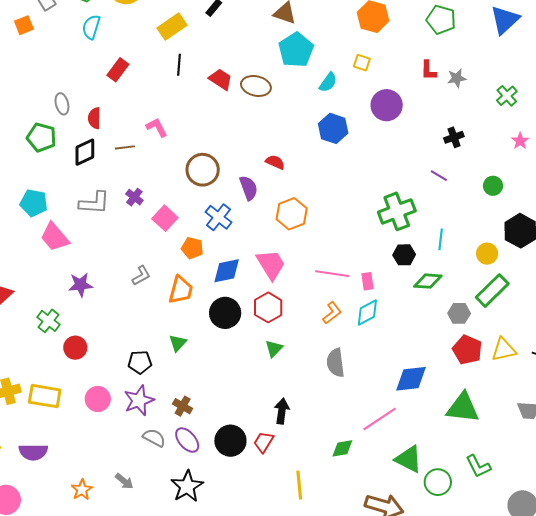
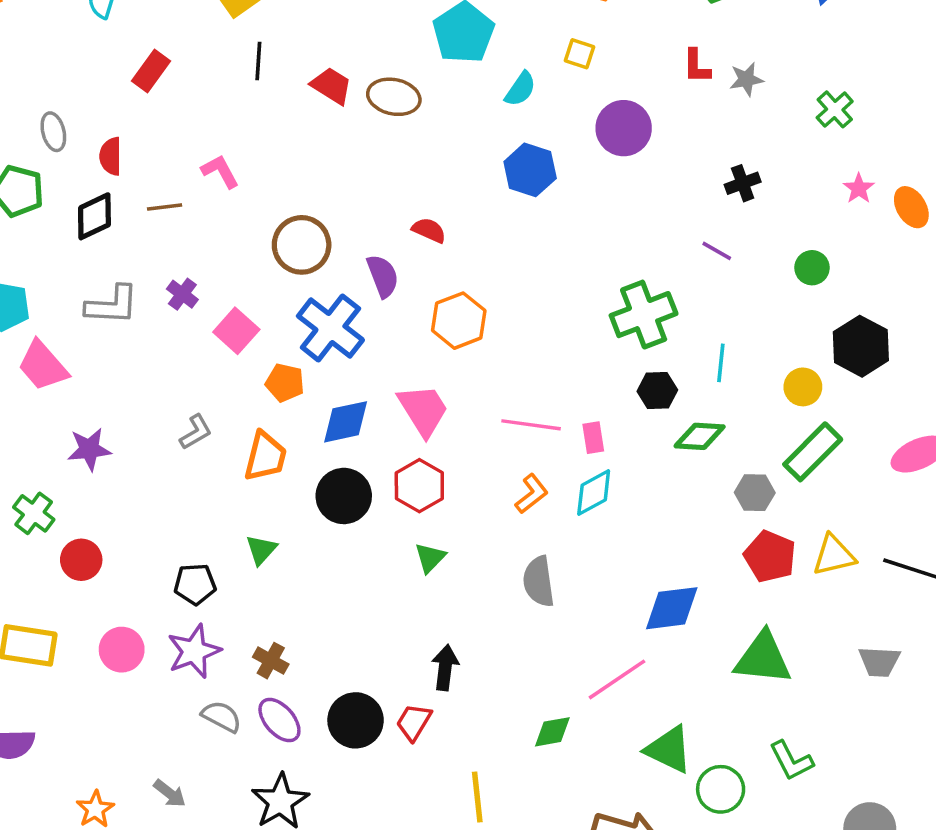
blue cross: (219, 217) -> (330, 328), size x1.4

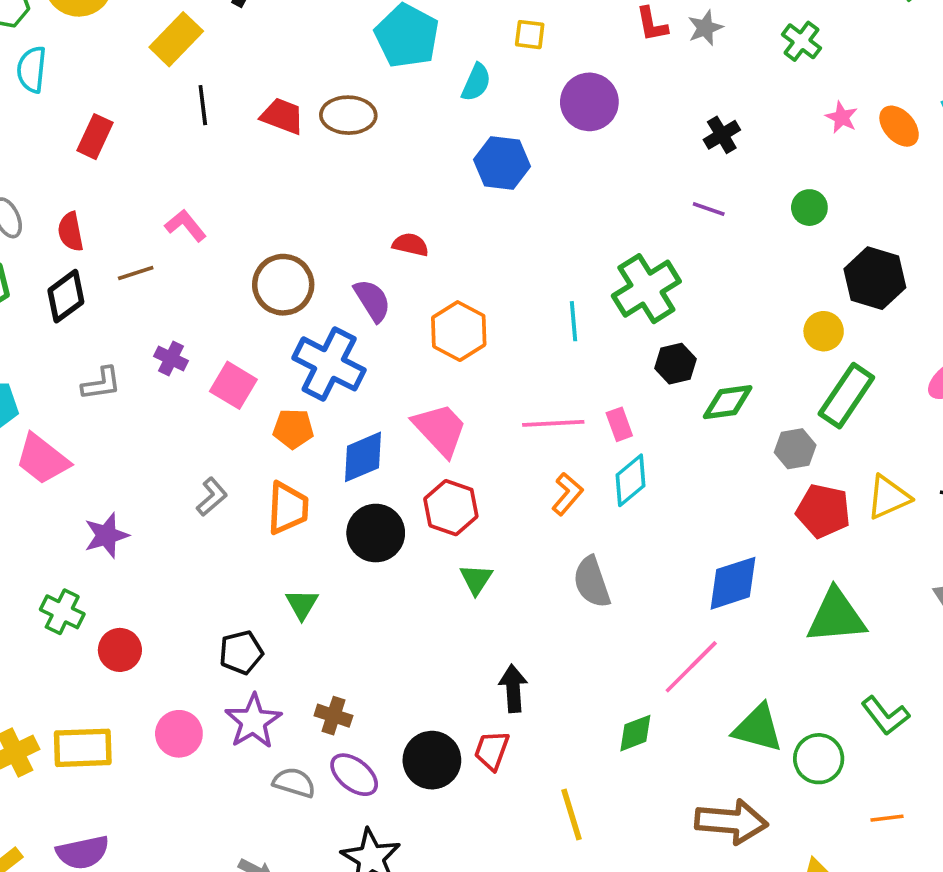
gray L-shape: (112, 305) -> (101, 384), size x0.7
cyan line: (721, 363) -> (574, 321), moved

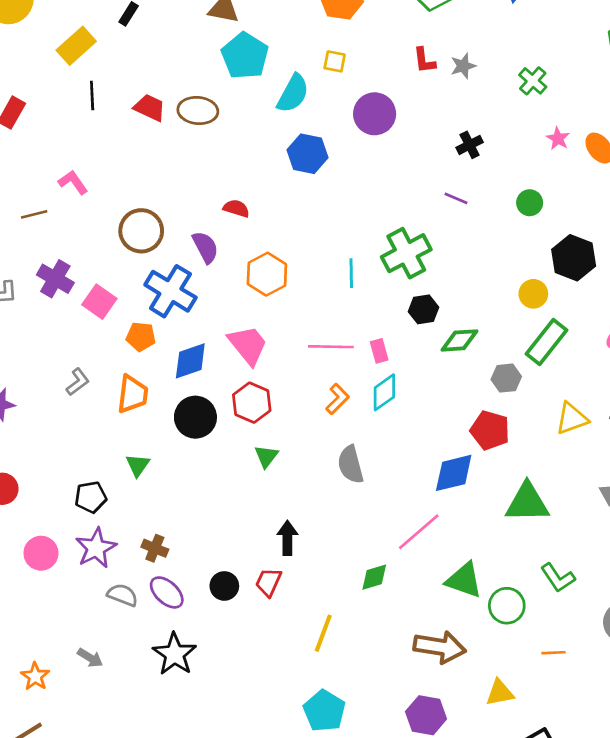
cyan semicircle: (476, 82) -> (293, 93), size x1.4
purple cross: (171, 359) -> (55, 279), size x1.5
red pentagon: (823, 511) -> (490, 430), moved
black circle: (432, 760) -> (224, 586), size x0.7
yellow line: (571, 814) -> (323, 633), turned 33

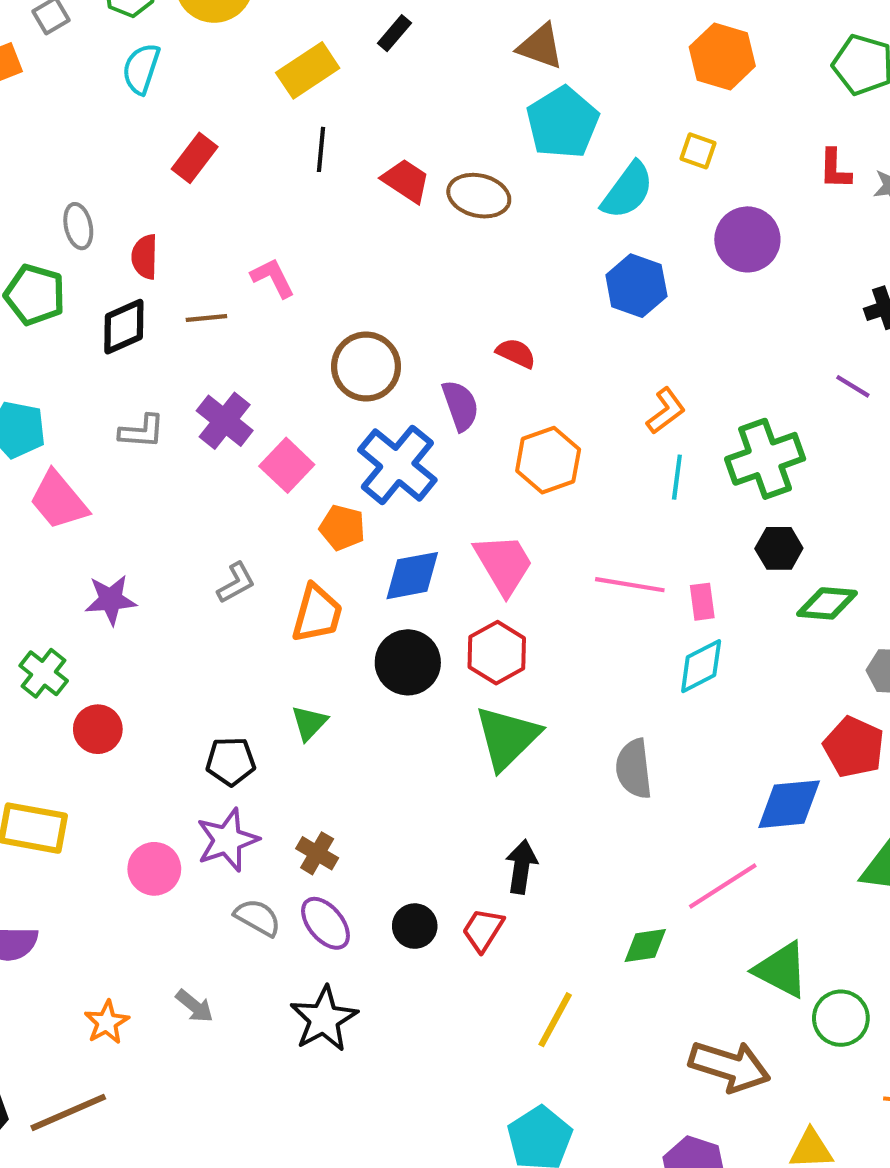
orange L-shape: (337, 399) -> (666, 411), moved
green triangle: (266, 456) -> (507, 738), size x1.8
pink circle: (41, 553) -> (154, 869), moved

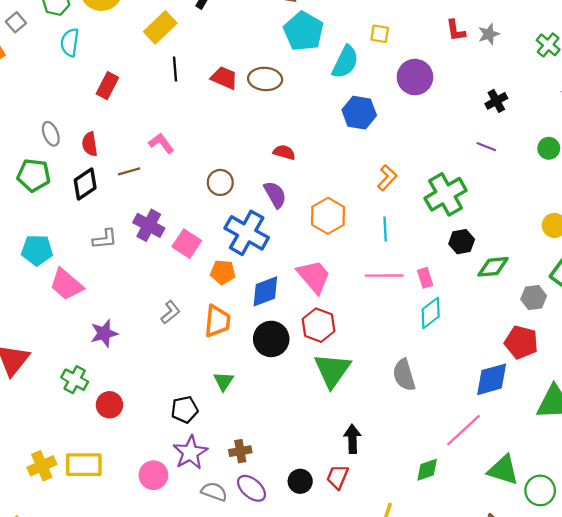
red semicircle: (516, 353) -> (284, 152), moved
brown circle: (366, 367) -> (220, 182), size x0.7
cyan line: (677, 477) -> (385, 229), moved
brown cross: (317, 853) -> (240, 451), turned -30

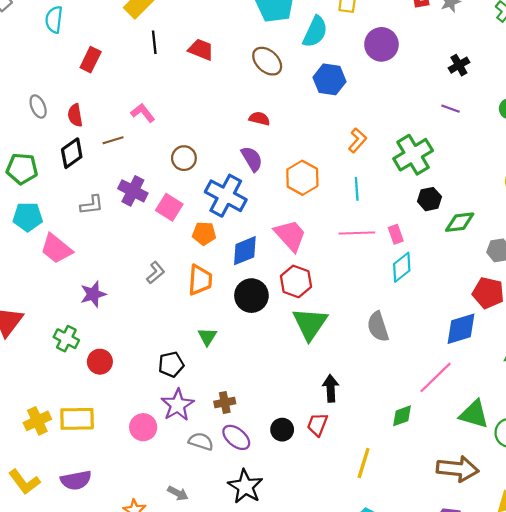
brown ellipse: (265, 79) -> (267, 61), moved, turned 40
green pentagon: (34, 175) -> (22, 169), moved
brown circle: (220, 182) -> (184, 158), moved

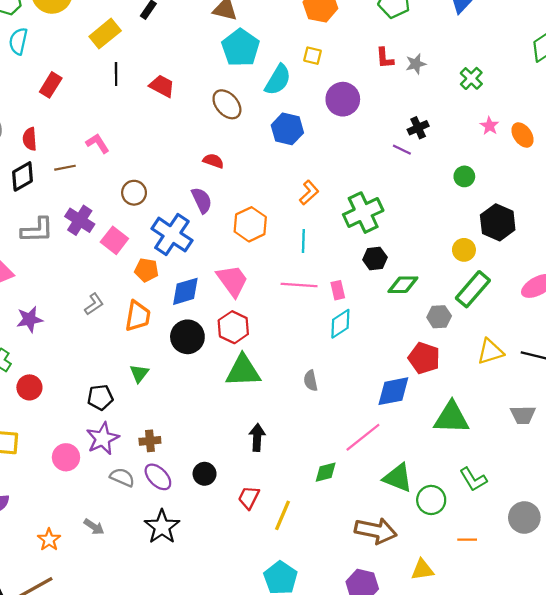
purple line: (451, 109) -> (402, 150), moved
gray L-shape: (92, 205) -> (37, 230), size x1.4
green triangle: (310, 324) -> (243, 371), turned 48
gray semicircle: (378, 327) -> (311, 381), size x0.7
red trapezoid: (317, 425) -> (249, 498), moved

